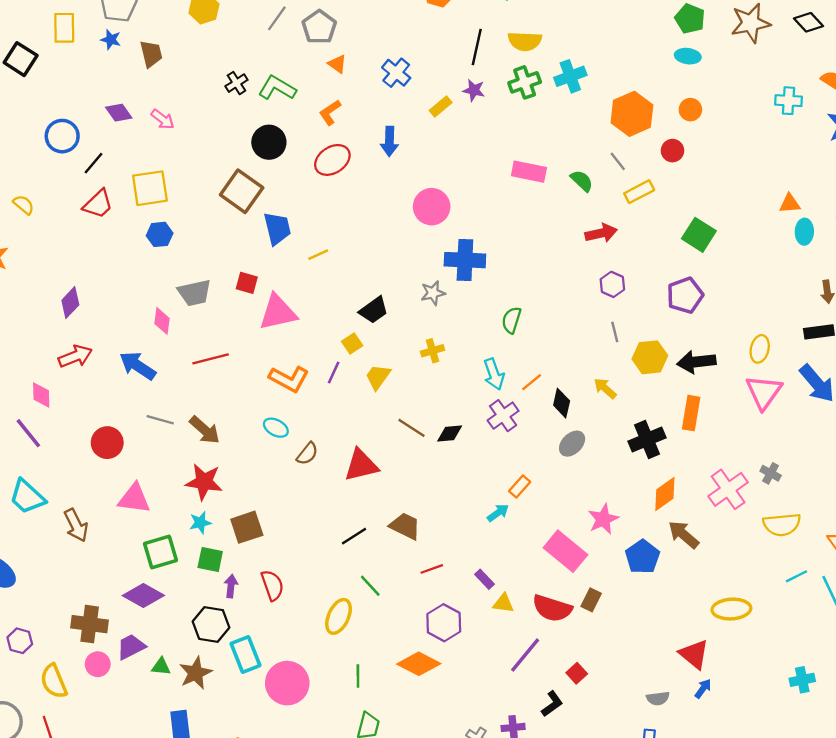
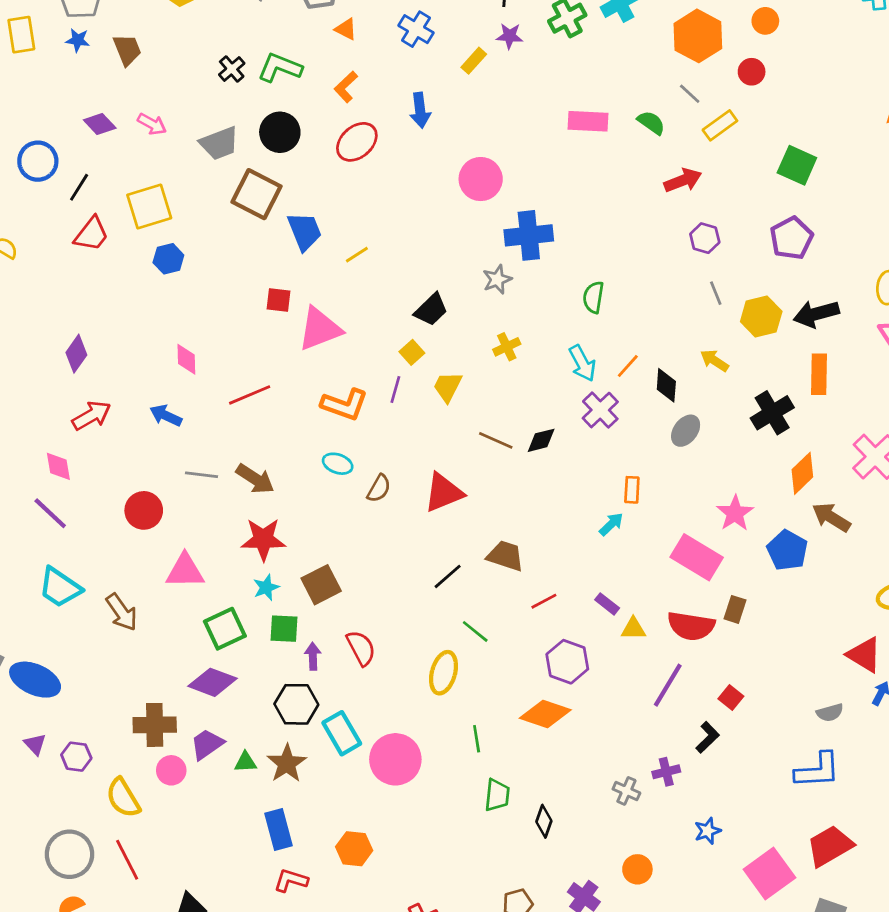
gray trapezoid: (195, 293) -> (219, 143), moved
blue arrow: (138, 366) -> (166, 416), size x0.7
orange rectangle: (520, 487) -> (632, 490), turned -30

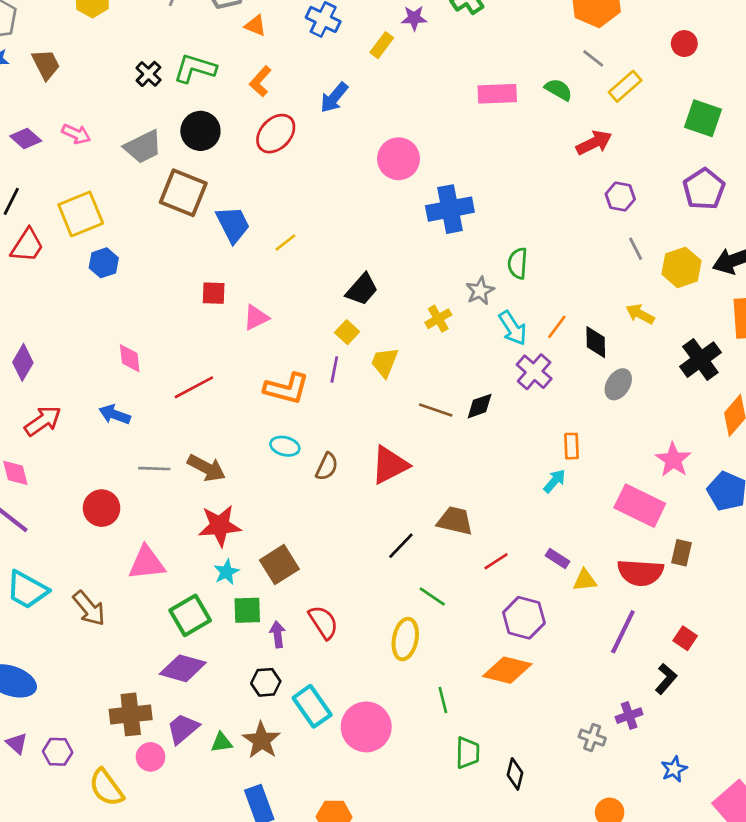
red circle: (752, 72) -> (684, 44), moved
blue arrow: (420, 110) -> (334, 98), turned 52
gray star: (497, 279) -> (480, 291), moved
pink triangle: (320, 329) -> (256, 317), size x0.6
black hexagon: (296, 704) -> (266, 682), size x0.7

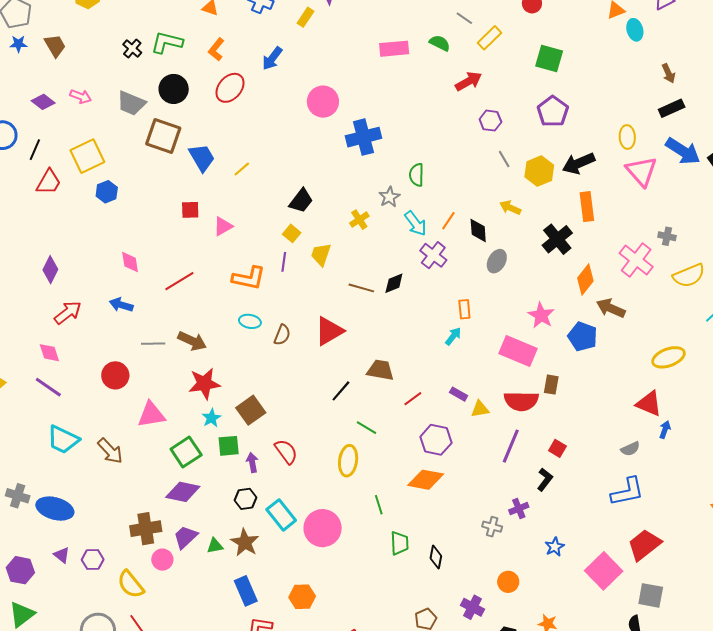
gray trapezoid: (143, 147) -> (131, 103), turned 52

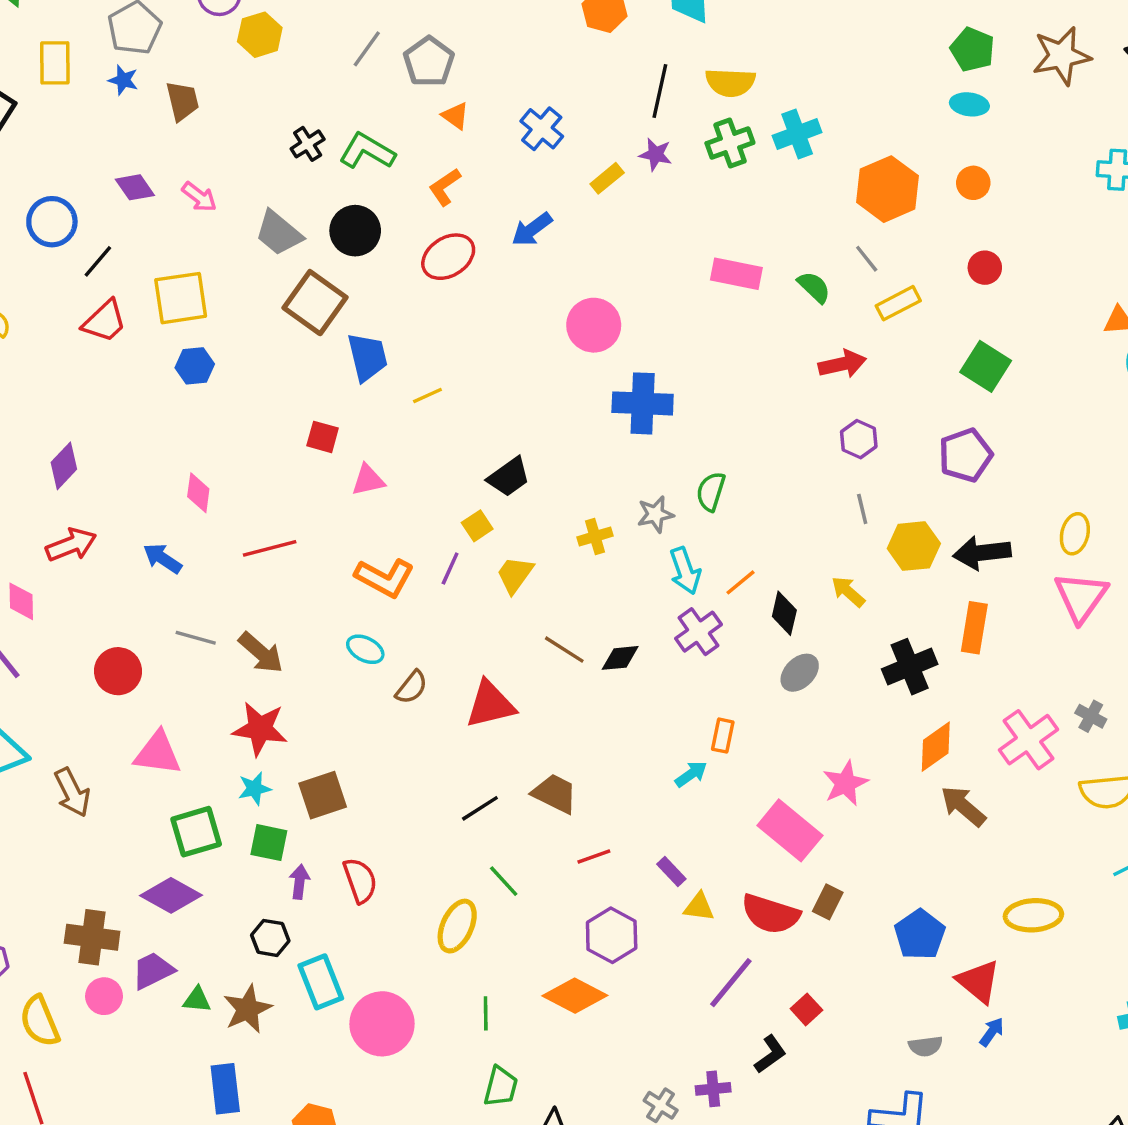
blue pentagon: (583, 337) -> (920, 935), moved

